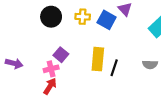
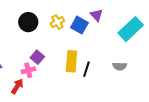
yellow cross: (83, 17) -> (57, 22), turned -32
red arrow: (50, 86) -> (17, 86), moved

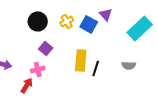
purple square: (37, 57) -> (46, 48), moved

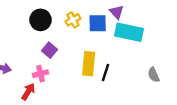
blue square: (89, 24) -> (98, 23), turned -30
cyan rectangle: (140, 28) -> (129, 32), moved, turned 55
gray semicircle: (129, 65) -> (154, 75), moved, turned 64

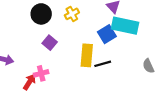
blue square: (98, 23) -> (107, 34), moved, turned -30
black line: (105, 73) -> (103, 64), turned 56
pink cross: (41, 74) -> (41, 73), moved

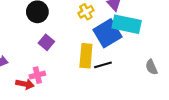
yellow cross: (72, 14) -> (86, 12), moved
blue square: (107, 34) -> (107, 33), size x1.4
red arrow: (29, 82) -> (25, 84), turned 70

